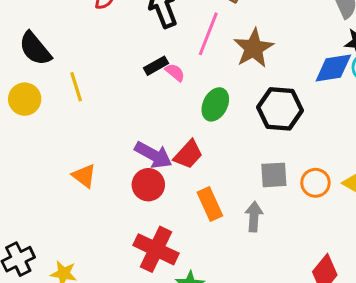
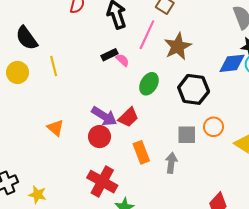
orange circle: (315, 183) -> (213, 127), moved

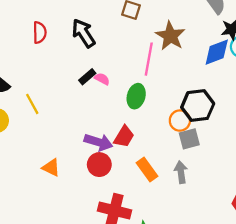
pink line: (147, 35) -> (149, 59), moved
brown star: (178, 46) -> (170, 36), moved
black hexagon: (194, 89) -> (198, 106), moved
orange circle: (213, 127) -> (180, 121), moved

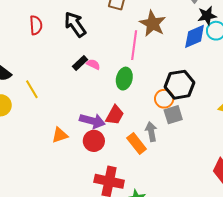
orange triangle: (51, 168) -> (60, 135), moved, turned -42
gray arrow: (181, 172) -> (151, 132), moved

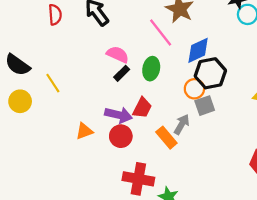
blue diamond: (195, 36) -> (198, 50), moved
pink line: (134, 45) -> (161, 32), turned -44
black rectangle: (80, 63) -> (122, 73), moved
pink semicircle: (93, 64) -> (118, 54), size x1.5
gray arrow: (151, 132) -> (182, 124), turned 42

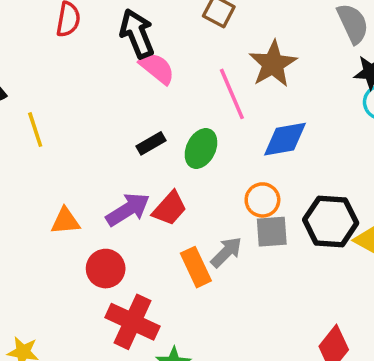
pink semicircle: (118, 54) -> (157, 68), moved
black hexagon: (210, 73) -> (331, 221), moved
purple arrow: (119, 115) -> (128, 210), turned -60
red circle: (121, 136) -> (106, 269), moved

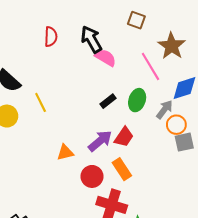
gray arrow: (226, 252) -> (164, 110), moved
orange rectangle: (196, 267) -> (122, 169), moved

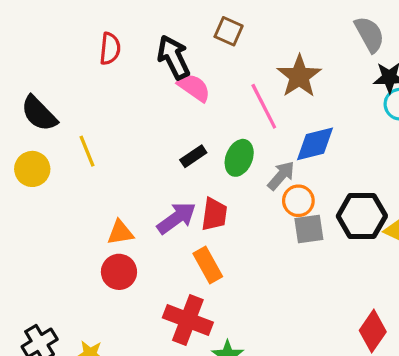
brown square: (136, 20) -> (229, 31), moved
red trapezoid: (124, 137) -> (214, 214), turned -30
red circle: (92, 176) -> (119, 272), moved

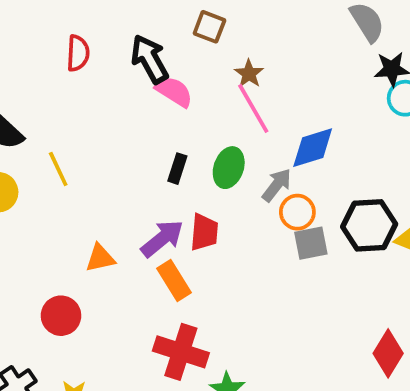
brown star: (299, 76) -> (249, 74), moved, size x0.6
black rectangle: (193, 156) -> (177, 169), turned -35
orange rectangle: (208, 265) -> (174, 280), moved
red circle: (119, 272) -> (61, 316), moved

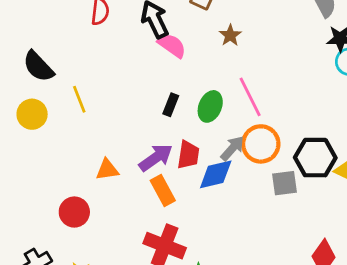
pink line: (253, 108) -> (250, 97), moved
blue diamond: (313, 148) -> (216, 174), moved
gray arrow: (277, 185) -> (232, 148), moved
orange circle: (297, 212) -> (261, 144), size x1.4
gray square: (311, 243) -> (284, 183), moved

